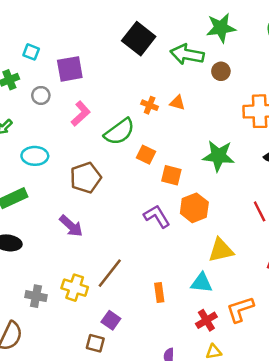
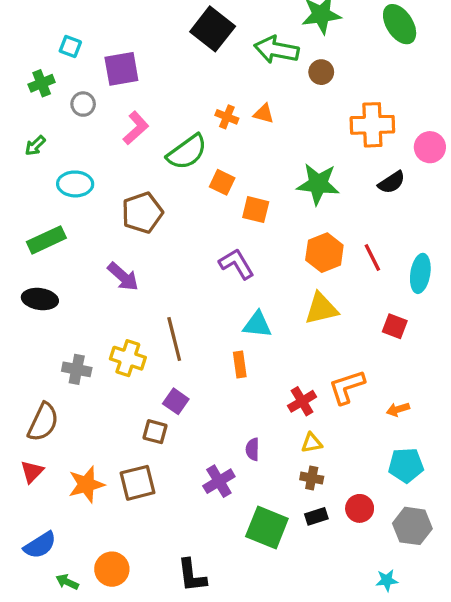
orange hexagon: (194, 208) -> (324, 253), moved
brown line: (110, 273) -> (174, 339), turned -52
cyan triangle: (202, 283) -> (257, 325), moved

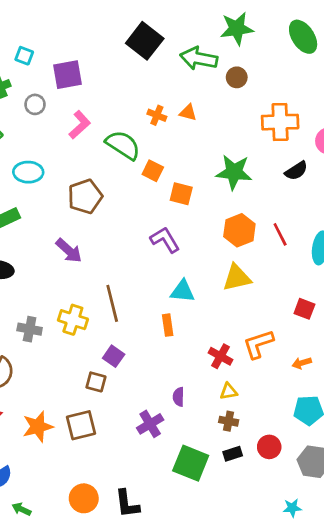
green semicircle: (187, 152) -> (123, 145), turned -111
red square: (395, 326) -> (304, 309), moved
red cross: (302, 401) -> (220, 356), turned -30
orange circle: (112, 569) -> (84, 498), moved

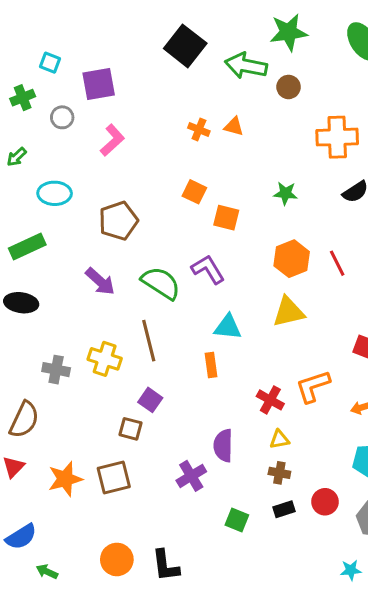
green semicircle: (123, 145) -> (161, 283), moved
green star: (234, 172) -> (285, 193), size x0.6
purple semicircle: (179, 397) -> (223, 446), size x1.5
green square: (191, 463) -> (237, 520), size x0.6

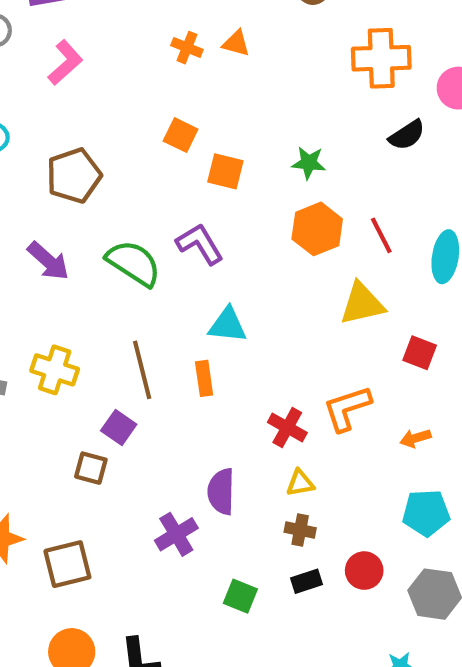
green star: (285, 193) -> (309, 163), moved
yellow triangle: (289, 312) -> (362, 304), moved
brown line: (149, 341) -> (142, 370), moved
brown square: (114, 477) -> (67, 564), moved

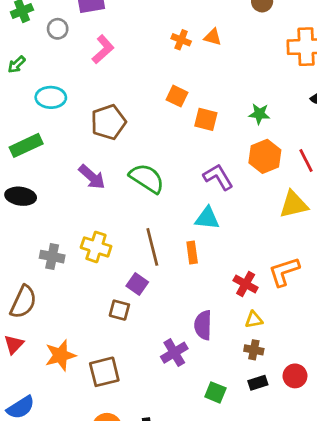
purple L-shape: (200, 244) -> (218, 177), moved

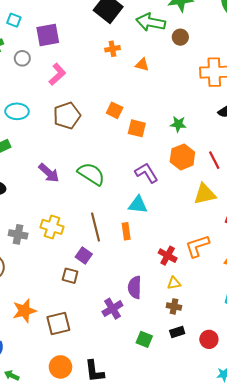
orange cross: (181, 40) -> (112, 49), moved, turned -32
brown pentagon: (108, 122) -> (67, 116), moved
red circle: (295, 376) -> (209, 339), moved

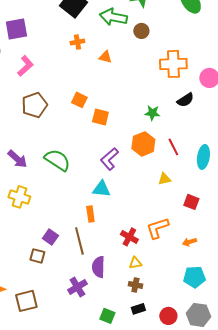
green star: (178, 124) -> (152, 113), moved
purple L-shape: (146, 173) -> (109, 159), turned -100
yellow triangle: (205, 194) -> (164, 179), size x0.6
yellow cross: (52, 227) -> (19, 197), moved
brown line: (95, 227) -> (79, 241), moved

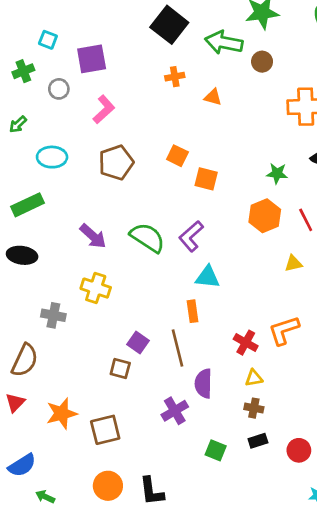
purple L-shape: (109, 159) -> (191, 236), moved

